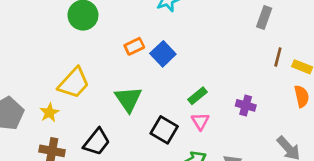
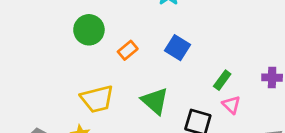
orange rectangle: (134, 46) -> (128, 50), moved
yellow trapezoid: (74, 83) -> (97, 99), turned 48

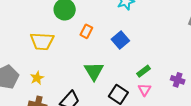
orange rectangle: (128, 50) -> (86, 31), turned -40
yellow trapezoid: (97, 99) -> (42, 41), moved

